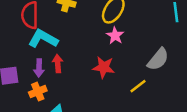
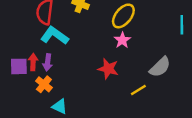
red arrow: (58, 63) -> (33, 62), moved
orange cross: (38, 92) -> (44, 84), turned -35

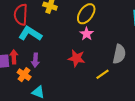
purple arrow: (48, 62) -> (35, 60), moved
gray semicircle: (160, 67) -> (119, 54), turned -30

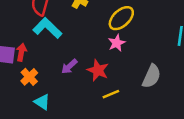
purple arrow: (35, 60) -> (69, 67), moved, turned 32
yellow line: (103, 74) -> (111, 94), moved

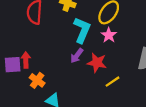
cyan L-shape: (47, 28) -> (82, 30), moved, turned 80
purple arrow: (69, 67) -> (77, 56), moved

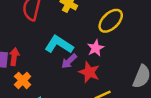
cyan L-shape: (82, 30) -> (59, 45), moved, turned -90
pink star: (109, 35) -> (96, 48), moved

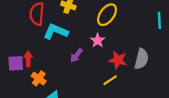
cyan L-shape: (59, 45) -> (56, 31), moved
red star: (89, 72) -> (118, 60), moved

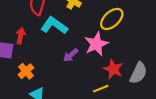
pink star: (98, 40) -> (96, 44), size x1.5
red arrow: (28, 59) -> (21, 36), moved

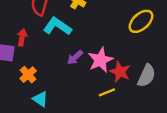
yellow ellipse: (112, 19) -> (141, 21), moved
pink star: (96, 44) -> (100, 60), moved

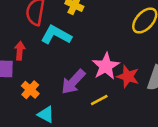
purple arrow: (75, 57) -> (73, 82), moved, size x1.5
yellow line: (107, 92) -> (99, 100), moved

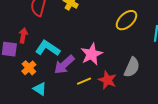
cyan L-shape: (56, 35) -> (48, 48), moved
red star: (128, 77) -> (107, 80), moved

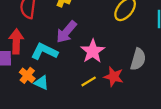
red arrow: (23, 35) -> (16, 41), size x1.5
purple arrow: (64, 65) -> (66, 32), moved
cyan triangle: (40, 89) -> (41, 83), moved

